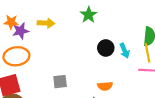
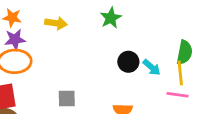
purple star: (21, 31) -> (15, 39), moved
cyan arrow: (125, 51) -> (152, 67), turned -32

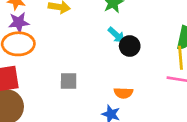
cyan arrow: (152, 67) -> (116, 35), moved

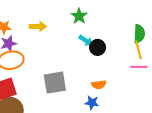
gray square: (69, 81) -> (55, 83), size x1.6

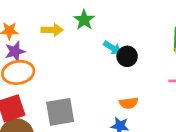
green star: (79, 16) -> (84, 20), moved
gray square: (55, 83) -> (60, 112), moved

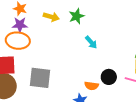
black circle: (127, 56) -> (109, 77), moved

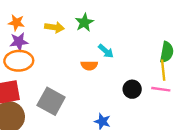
gray square: (40, 78) -> (51, 101), turned 30
orange semicircle: (91, 86) -> (89, 65), moved

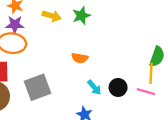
cyan arrow: (106, 51) -> (94, 87), moved
gray square: (51, 101) -> (37, 87), turned 32

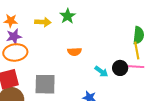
gray square: (37, 87) -> (45, 84), turned 35
cyan arrow: (94, 87) -> (101, 72), moved
black circle: (118, 87) -> (120, 68), moved

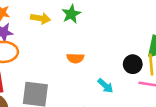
black circle: (120, 68) -> (133, 64), moved

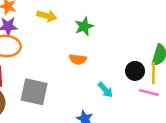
green star: (71, 14) -> (84, 26), moved

